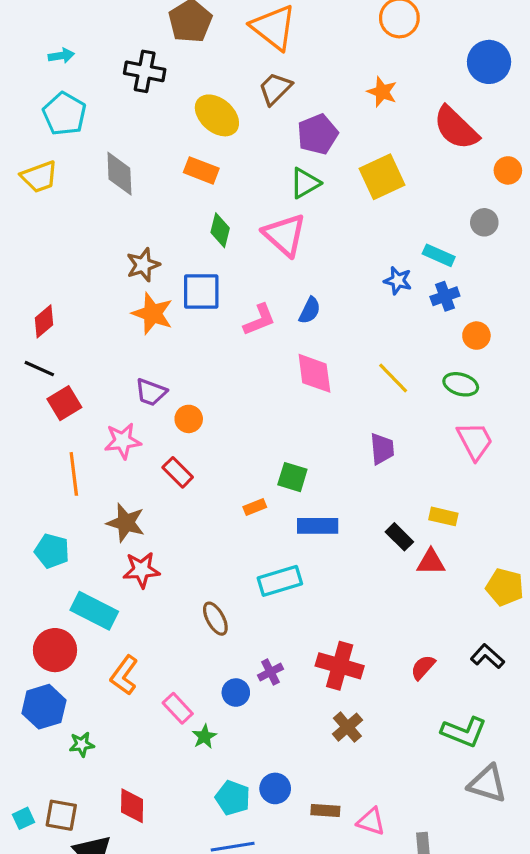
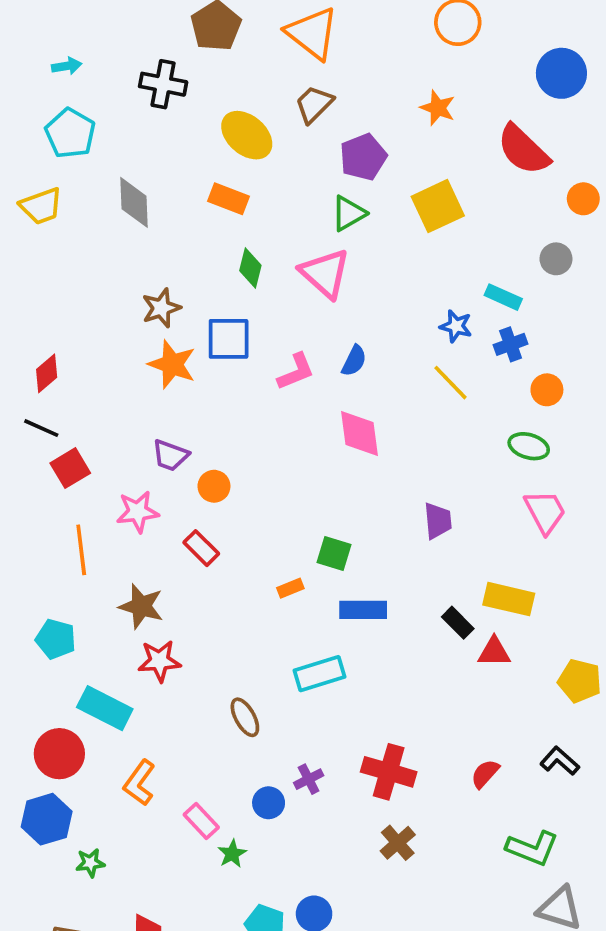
yellow line: (393, 378) -> (450, 383), moved
yellow rectangle: (443, 516) -> (509, 599), size x1.5

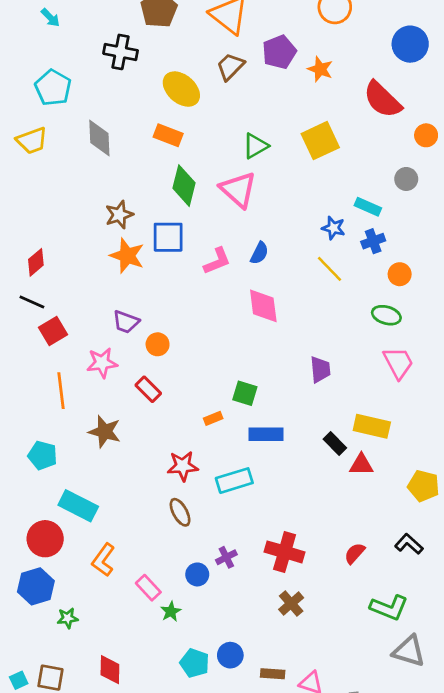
cyan arrow: (67, 66) -> (50, 18), moved, turned 54
purple pentagon: (363, 157) -> (279, 52), moved
green diamond: (250, 268) -> (184, 186), size x1.4
red star: (159, 661) -> (183, 466), moved

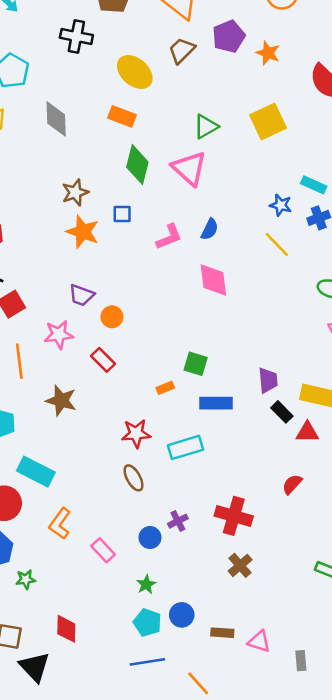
blue square: (168, 237) -> (122, 214), size x0.6
purple trapezoid: (320, 369) -> (268, 380), moved
red semicircle: (355, 553) -> (292, 484), moved
green star: (171, 611) -> (146, 584), moved

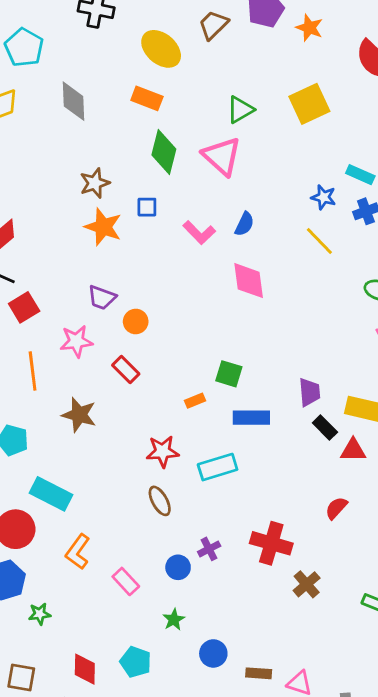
pink L-shape: (169, 237) -> (199, 233), turned 68
brown cross: (240, 565) -> (307, 584), moved
cyan pentagon: (147, 622) -> (136, 662), moved

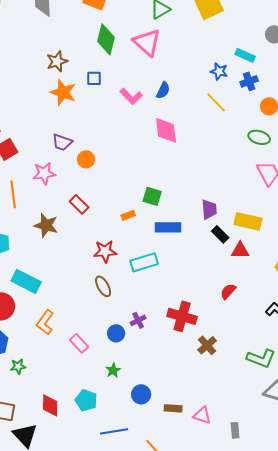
red rectangle: (126, 370) -> (79, 204), moved

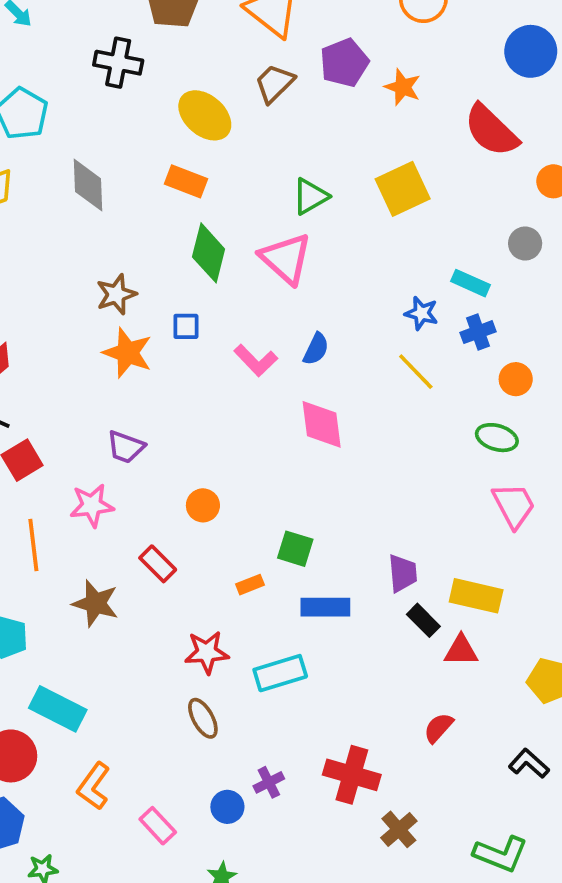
orange circle: (86, 159) -> (203, 505), moved

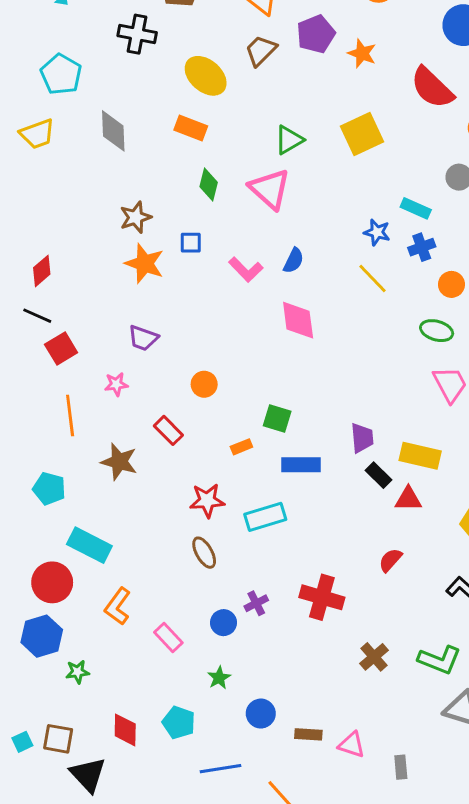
green diamond: (209, 253) -> (209, 185), size x0.7
pink star: (92, 505) -> (116, 384), size x0.7
brown cross: (399, 829) -> (374, 657), moved

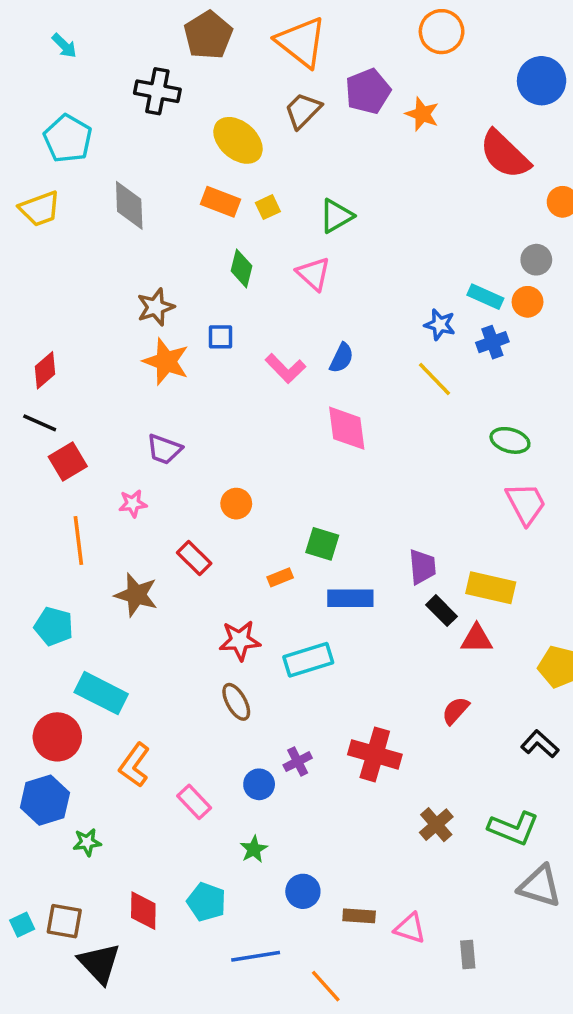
yellow square: (362, 134) -> (268, 207), moved, size x0.5
pink triangle: (270, 189) -> (313, 274), size x0.7
orange circle: (451, 284) -> (528, 302), moved

